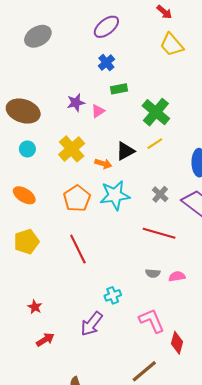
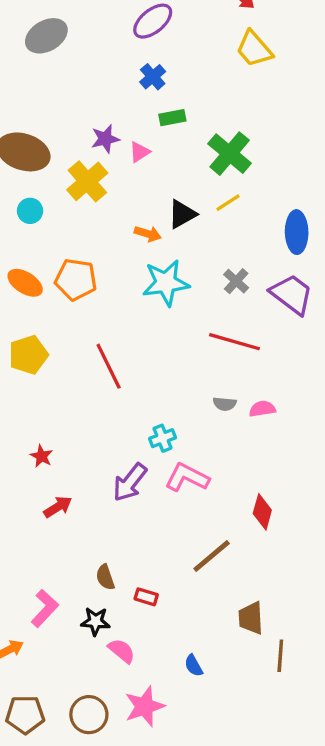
yellow cross: (72, 149) -> (87, 181), moved
orange pentagon: (77, 198) -> (76, 280), moved, turned -30
pink L-shape: (152, 321) -> (187, 477), moved, turned -40

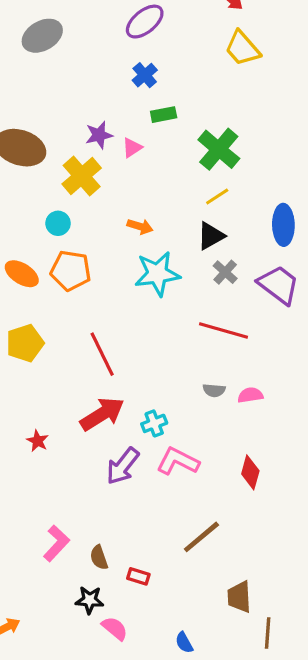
cyan circle: (30, 211) -> (58, 223), moved
black triangle: (182, 214) -> (211, 236), moved
red arrow: (58, 507) -> (102, 414), moved, size x1.6
red diamond: (262, 512) -> (250, 472), moved
pink L-shape: (45, 608) -> (56, 543), moved

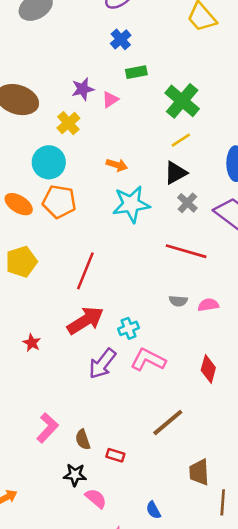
yellow cross: (82, 176) -> (68, 123), size x0.7
cyan circle: (58, 223) -> (49, 162), size x1.6
red line: (102, 354) -> (85, 271), turned 48

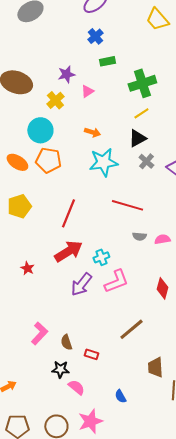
pink triangle: (110, 100) -> (87, 91), moved
green cross: (182, 101) -> (142, 83), turned 32
red line: (186, 251) -> (127, 205), moved
pink L-shape: (148, 360) -> (116, 281), turned 132

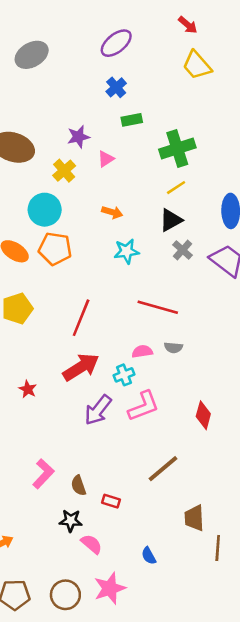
cyan star: (103, 162) -> (127, 251), size x0.7
pink semicircle: (162, 239) -> (142, 351), moved

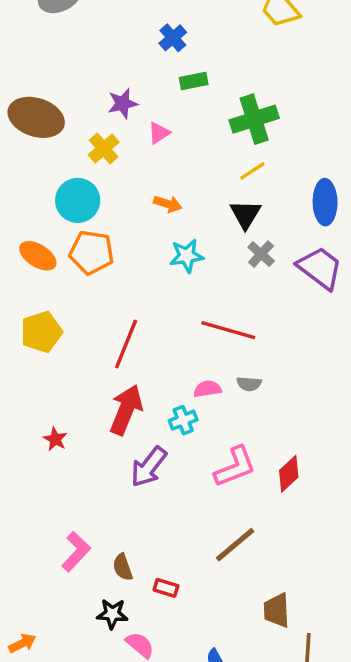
black triangle: (171, 220) -> (245, 214), turned -30
red arrow: (81, 367) -> (126, 410), turned -36
pink L-shape: (143, 406) -> (235, 467), moved
red diamond: (203, 415) -> (289, 474), turned 32

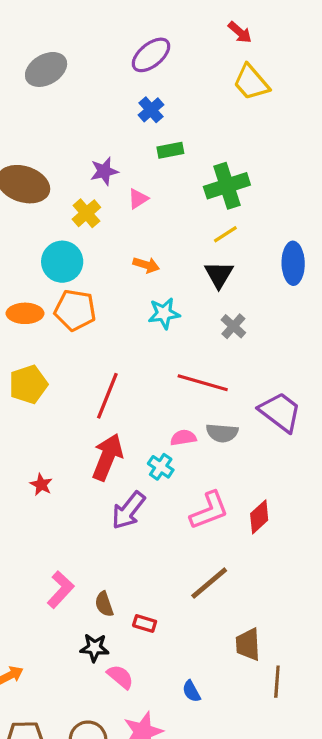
gray cross: (261, 254) -> (233, 326), moved
orange ellipse: (38, 256) -> (25, 313), turned -32
purple trapezoid: (320, 268) -> (280, 412), moved
gray semicircle: (249, 384) -> (222, 433), size x1.4
cyan cross: (183, 420) -> (161, 467), turned -35

